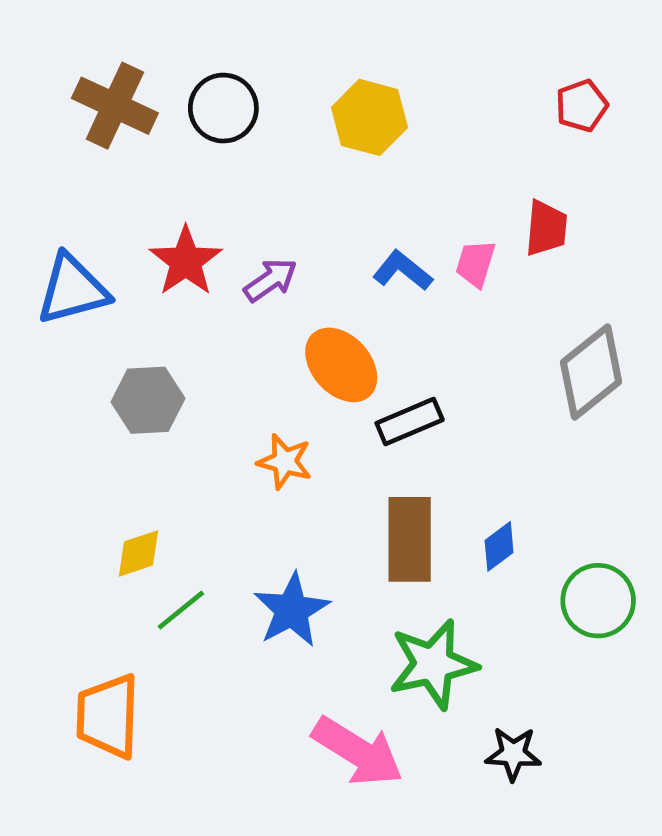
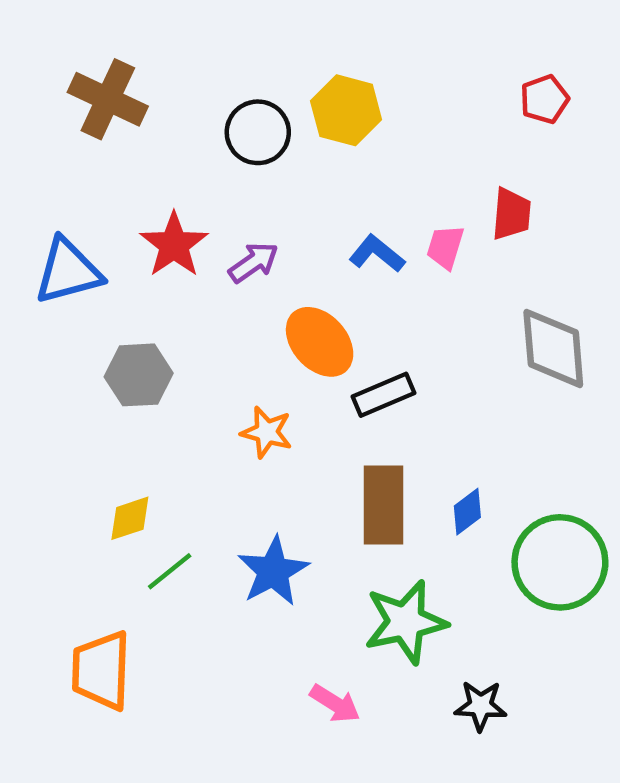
black circle: (223, 108) -> (258, 132), moved
gray diamond: (591, 372) -> (553, 348), turned -56
green circle: (598, 601) -> (560, 562), size x1.4
pink arrow: (358, 751) -> (335, 704), size x0.6

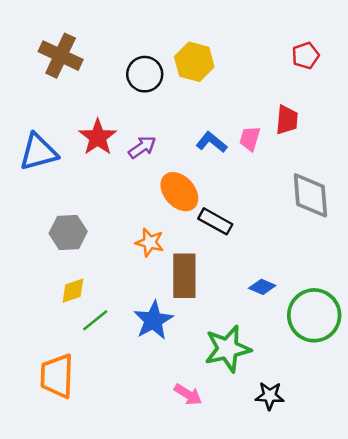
gray hexagon: (139, 375) -> (68, 232), moved
black rectangle: (384, 395) -> (215, 221), turned 52
brown rectangle: (384, 505) -> (184, 276), moved
blue diamond: (467, 512) -> (262, 287), turned 60

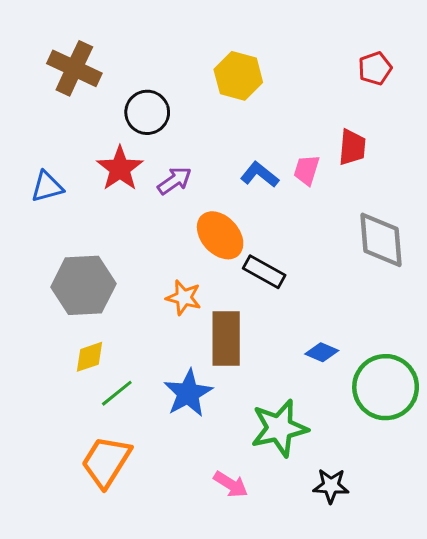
black circle: (145, 74) -> (147, 112), moved
blue triangle: (38, 152) -> (47, 187), size x0.7
gray hexagon: (68, 232) -> (83, 285), size x1.4
orange trapezoid: (57, 376) -> (106, 462), moved, turned 30

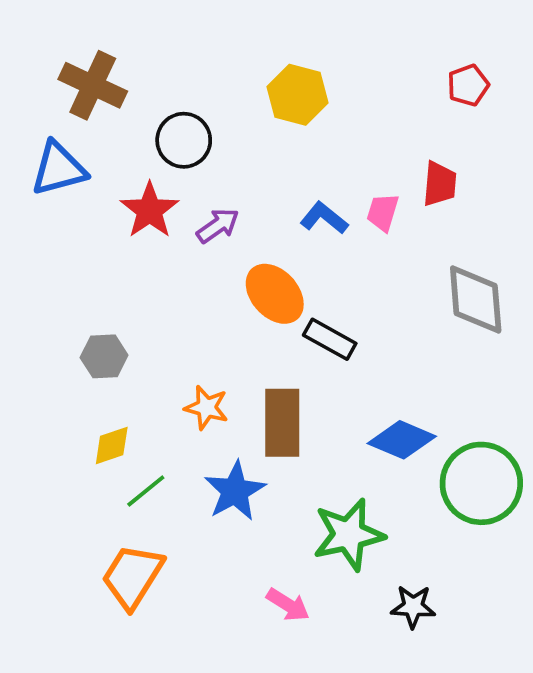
blue triangle: (47, 187) -> (59, 169), moved, size x1.4
gray hexagon: (83, 285) -> (104, 356), size x0.6
orange star: (184, 298) -> (206, 408), moved
blue diamond: (322, 352) -> (402, 440), size x1.6

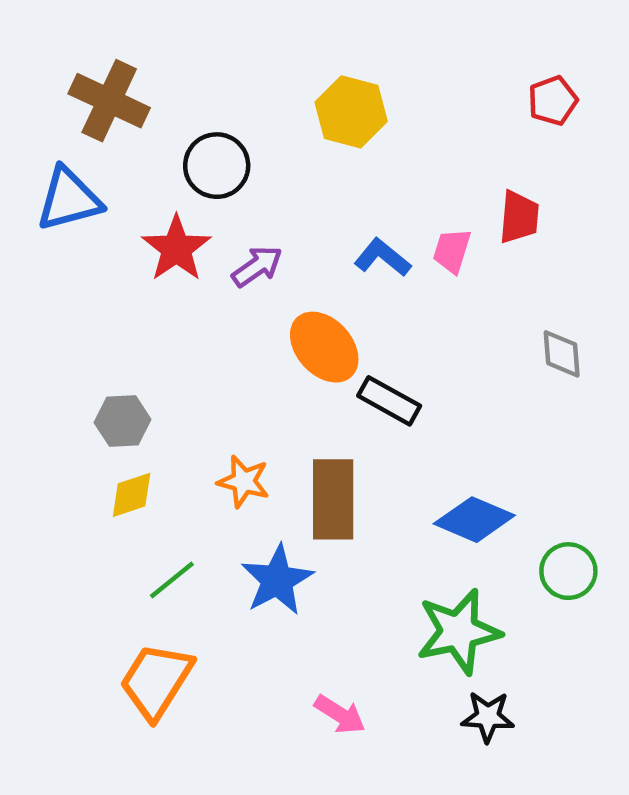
gray diamond: (476, 299) -> (562, 354), size x0.6
yellow diamond: (112, 445) -> (132, 495), moved
green circle: (481, 483) -> (568, 571), size x0.6
green star: (349, 535) -> (459, 632), moved

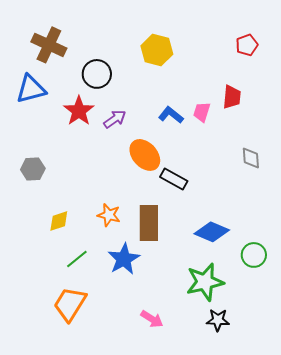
gray hexagon: (123, 421) -> (33, 169), moved

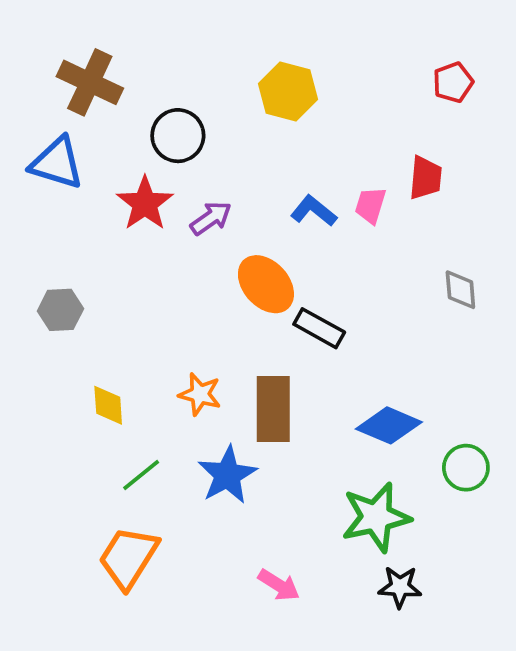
blue triangle: (31, 89) -> (57, 163), turned 32
yellow diamond: (59, 221) -> (108, 405), turned -75

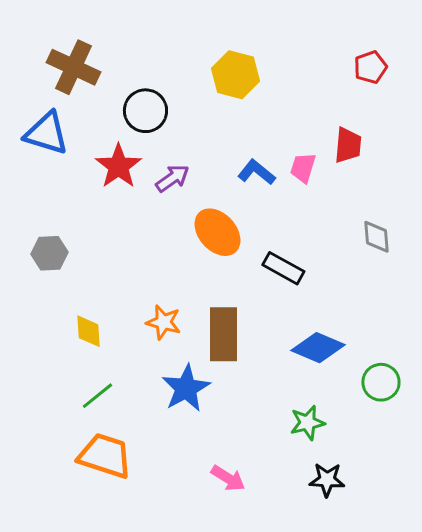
black rectangle: (319, 328) -> (283, 268), moved
green line: (141, 475) -> (97, 396), moved
green star: (376, 517) -> (307, 423), size x0.6
orange trapezoid: (128, 558) -> (105, 456), turned 76

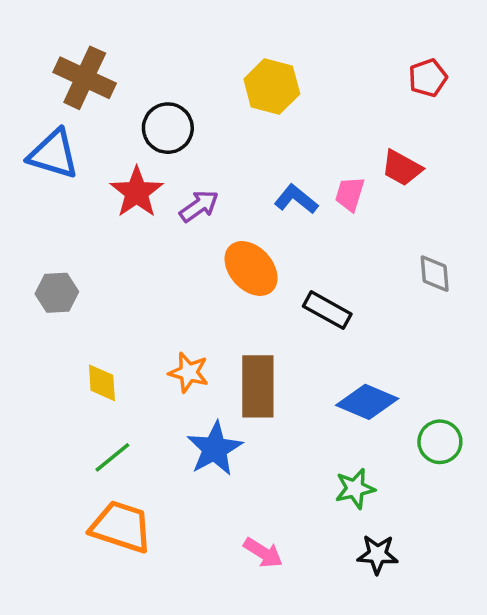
red trapezoid: (348, 145) -> (402, 168), turned 114

